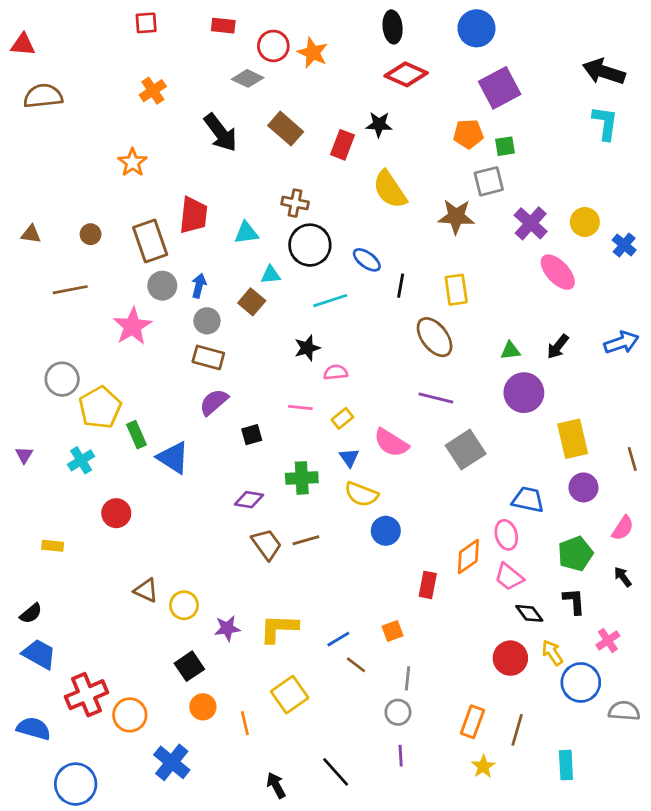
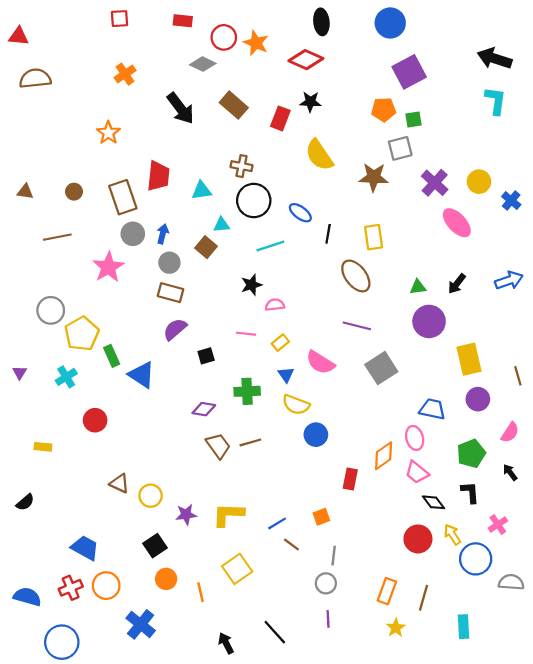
red diamond: (406, 74) -> (306, 60), moved
blue trapezoid: (39, 654) -> (85, 548), moved
red cross: (86, 695) -> (71, 588), moved, size x0.7

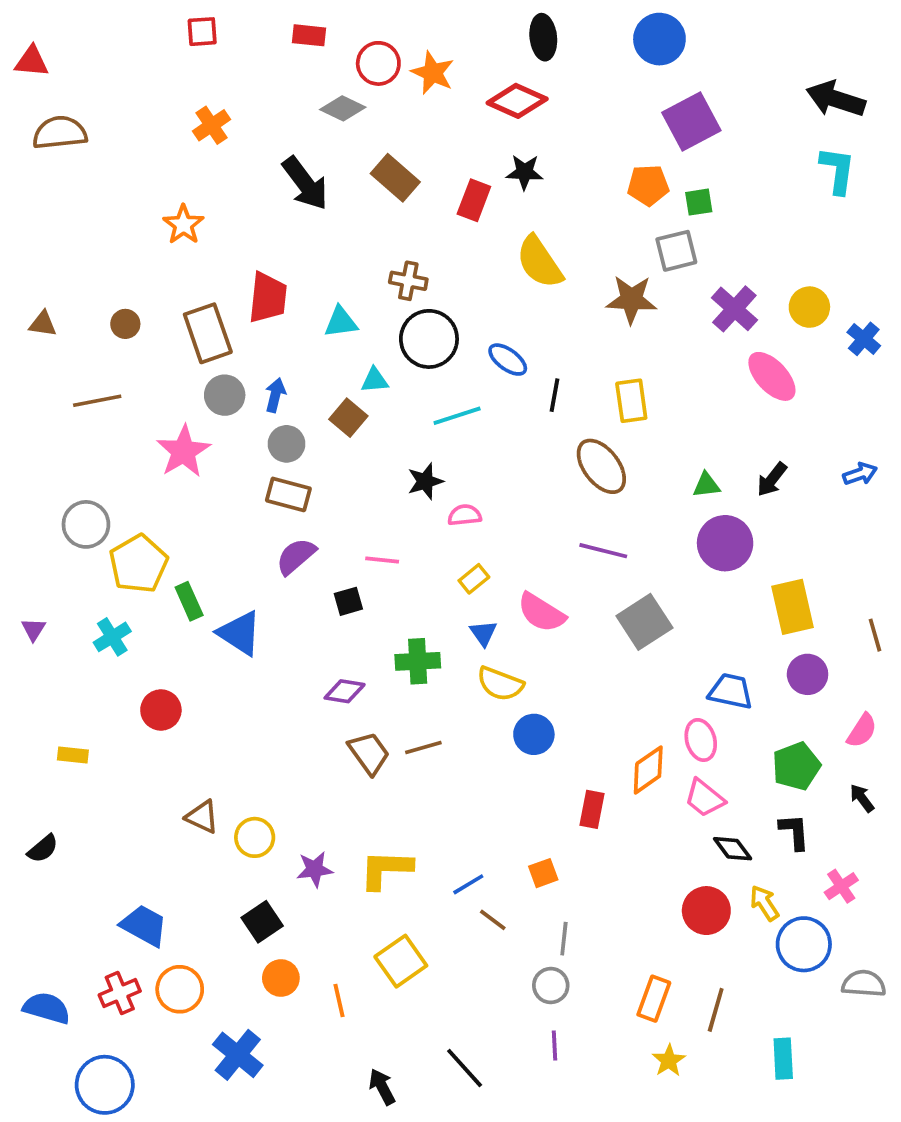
blue arrow: (509, 280) -> (860, 474), size x0.7
pink line: (246, 334) -> (382, 560), moved

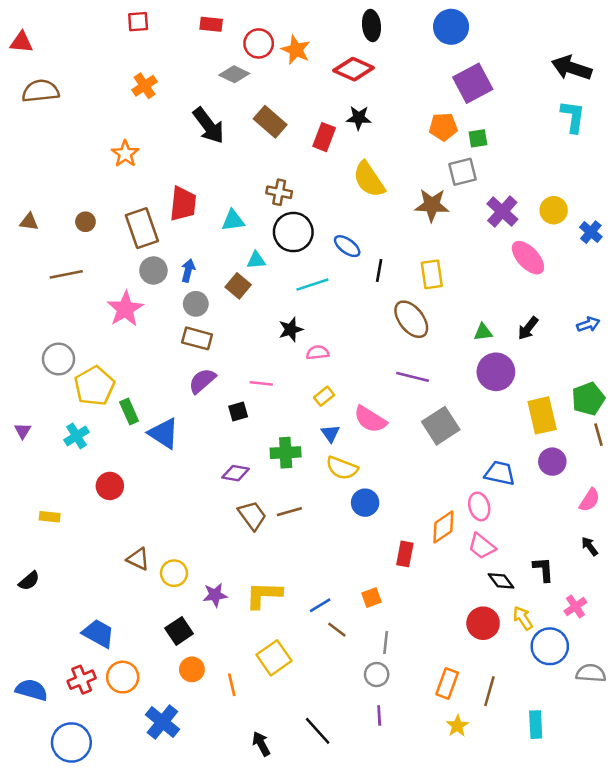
green pentagon: (796, 766) -> (588, 399), moved

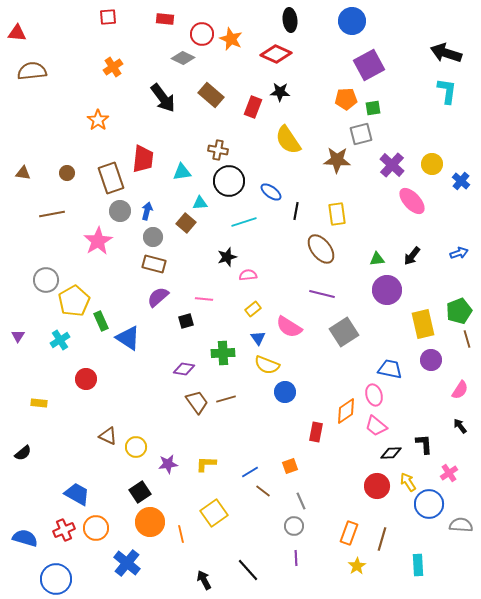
black diamond: (501, 581) -> (391, 453), turned -55
yellow L-shape: (264, 595) -> (206, 464), size x0.7
gray line: (386, 642) -> (301, 501), turned -30
orange circle: (192, 669) -> (150, 522), size x1.5

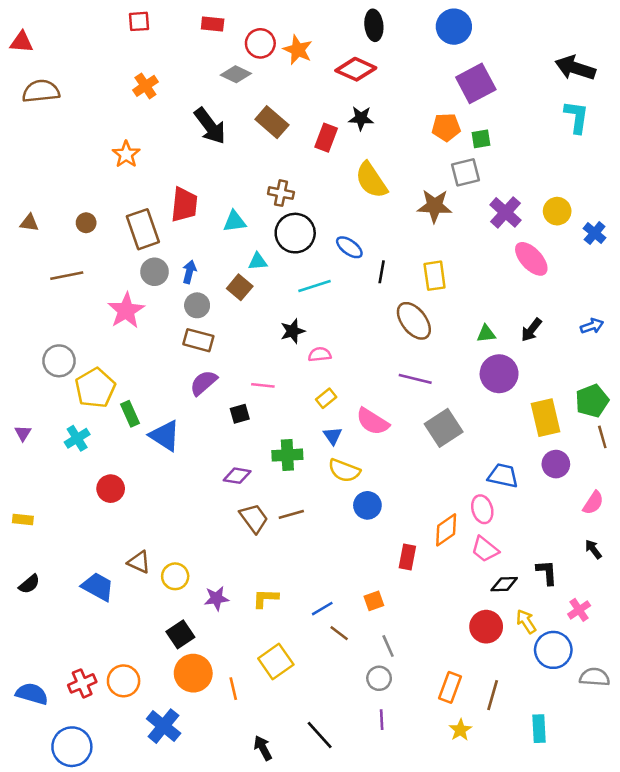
yellow rectangle: (39, 403) -> (23, 520), moved
blue trapezoid: (77, 494) -> (98, 587), moved

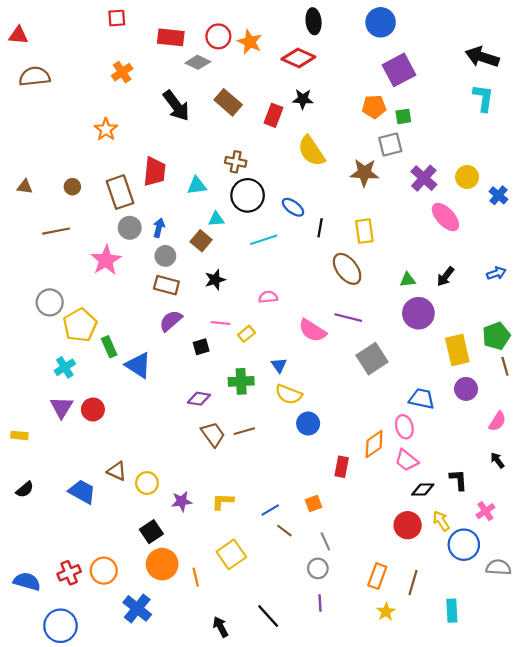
red rectangle: (213, 24) -> (171, 37), moved, size x1.4
black star: (293, 331) -> (215, 280), moved
yellow rectangle: (326, 398) -> (246, 334), moved
pink semicircle: (373, 421) -> (312, 331), moved
purple triangle: (23, 433) -> (62, 407), moved, size x1.6

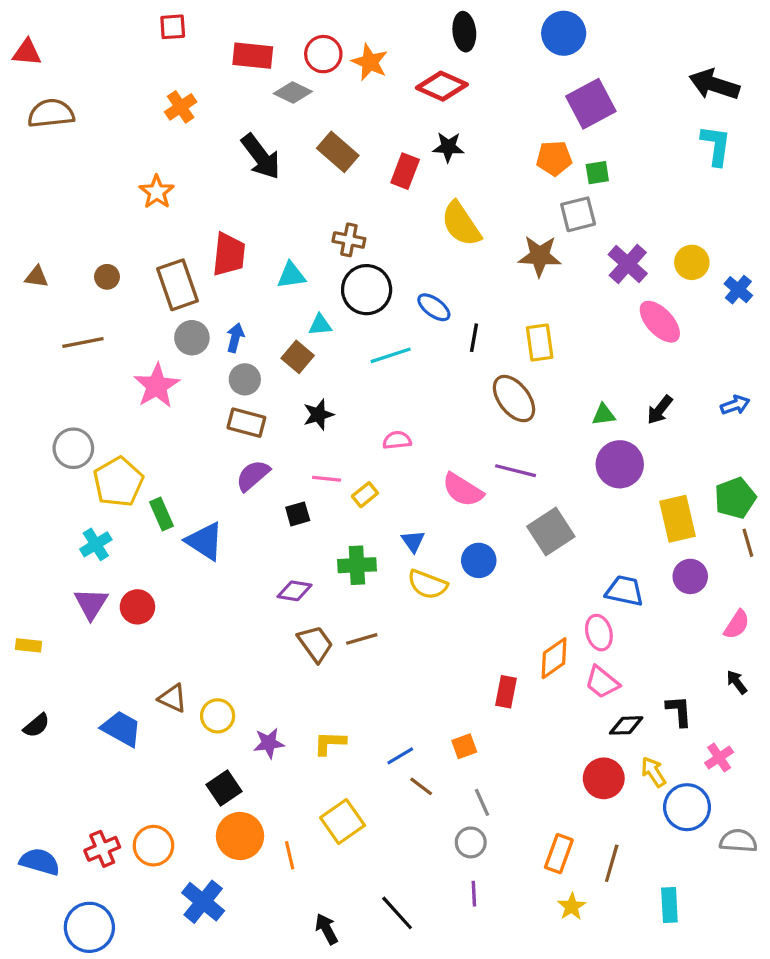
blue circle: (308, 424) -> (479, 560), moved

